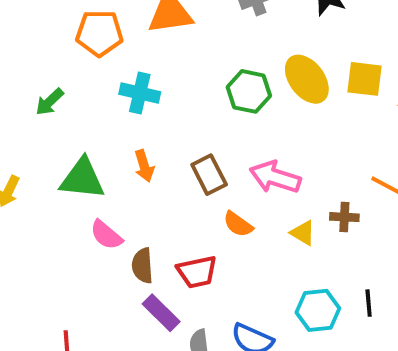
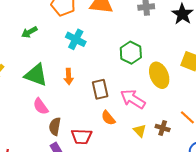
yellow ellipse: (307, 79) -> (159, 75), moved

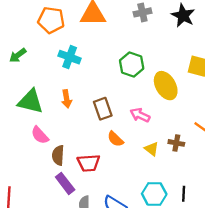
pink arrow: (133, 99) -> (140, 115), size x0.7

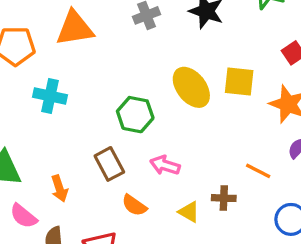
green hexagon: (132, 64) -> (135, 115), moved
yellow ellipse: (166, 86) -> (191, 87), moved
orange arrow: (67, 99) -> (59, 189), moved

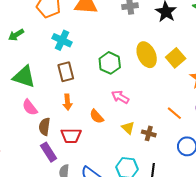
yellow square: (239, 82) -> (176, 58), turned 30
brown rectangle: (109, 164) -> (66, 72), moved
orange arrow: (59, 189) -> (67, 102), moved
brown cross: (224, 198) -> (149, 133), moved

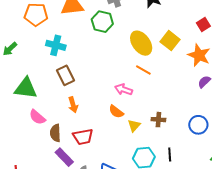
green hexagon: (110, 63) -> (102, 22), moved
orange line: (174, 113) -> (143, 70), moved
orange semicircle: (97, 116) -> (116, 112), moved
yellow triangle: (128, 128) -> (134, 126), moved, turned 40

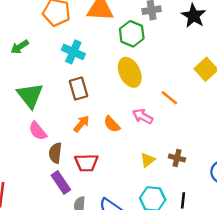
yellow ellipse: (141, 43) -> (130, 72), moved
green triangle: (26, 88) -> (30, 95), turned 35
orange arrow: (73, 105) -> (81, 124), turned -133
orange semicircle: (116, 112) -> (112, 124), moved

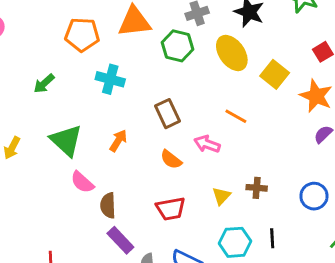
yellow ellipse: (130, 72) -> (232, 53), moved
brown rectangle: (78, 88) -> (167, 114), moved
orange arrow: (81, 124) -> (118, 141), moved
red trapezoid: (86, 163) -> (171, 209), moved

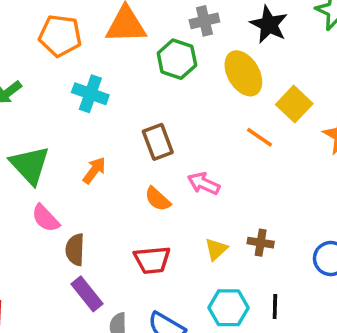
orange line: (236, 116) -> (259, 137), moved

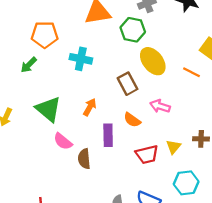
orange pentagon: (60, 36) -> (45, 35), moved
yellow ellipse: (243, 73) -> (153, 61), moved
red trapezoid: (152, 260) -> (147, 154), moved
purple rectangle: (87, 294) -> (108, 135), moved, turned 45

